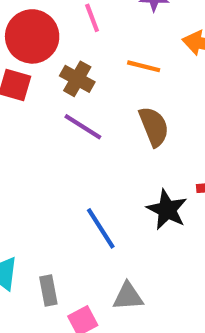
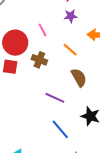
orange line: (144, 66) -> (70, 50), turned 35
purple line: (83, 127) -> (55, 98), moved

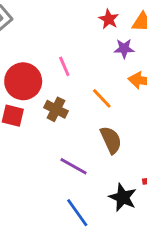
purple star: (71, 16) -> (124, 49), moved

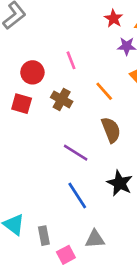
red circle: (23, 81) -> (32, 72), size x0.7

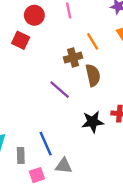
brown cross: (62, 99) -> (73, 58), moved, turned 36
black star: (120, 183) -> (93, 122), turned 30
blue line: (77, 195) -> (46, 144), moved

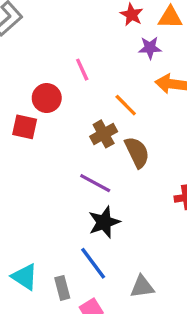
red circle: (34, 15) -> (47, 98), moved
black star: (93, 122) -> (104, 222), moved
gray triangle: (64, 166) -> (142, 287), moved

